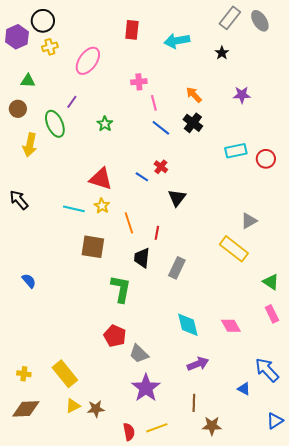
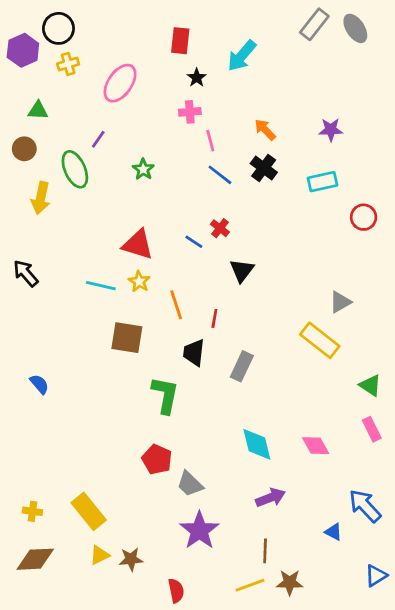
cyan arrow: (177, 41) -> (242, 56), turned -40
black star: (222, 53) -> (197, 78), moved
cyan rectangle: (236, 151) -> (323, 182), moved
yellow line: (157, 428) -> (250, 585), moved

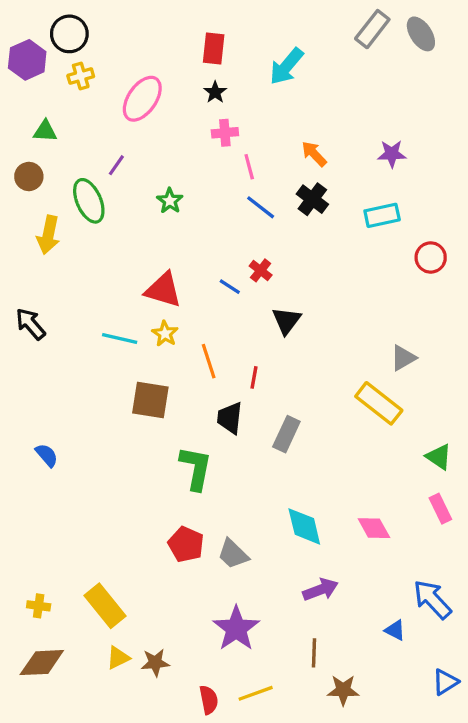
black star: (197, 78) -> (215, 92), moved
gray trapezoid: (190, 484) -> (233, 554), moved
yellow line: (250, 585) -> (256, 693), moved

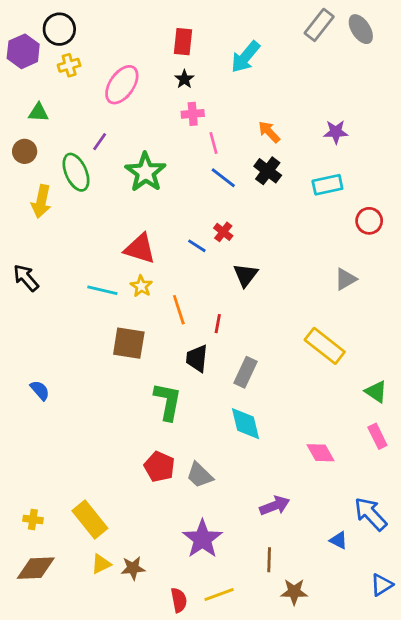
green star: (170, 201) -> (145, 172), size x1.8
gray triangle: (403, 358) -> (346, 279), moved
cyan diamond: (304, 526) -> (245, 424), moved

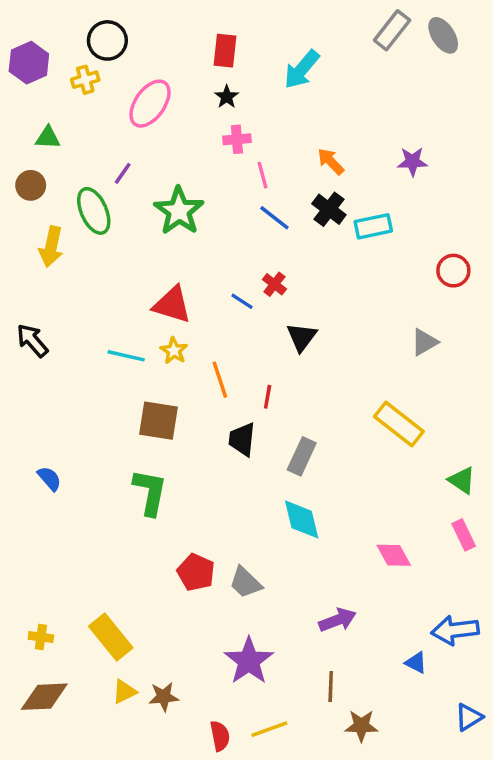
black circle: (59, 29) -> (107, 40), moved
cyan rectangle: (327, 185) -> (373, 226), moved
green L-shape: (168, 401) -> (150, 492), moved
blue arrow: (371, 514) -> (455, 630), turned -54

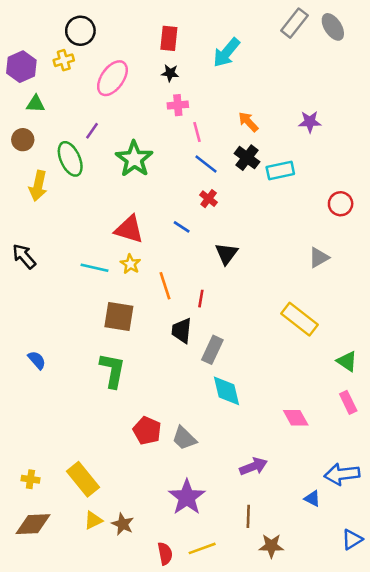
purple hexagon: (29, 63) -> (21, 67), moved
black star: (227, 97) -> (170, 73), turned -30
red cross: (274, 284) -> (209, 199), moved
gray rectangle: (302, 456) -> (212, 350), moved
brown star: (164, 697) -> (123, 524), turned 30

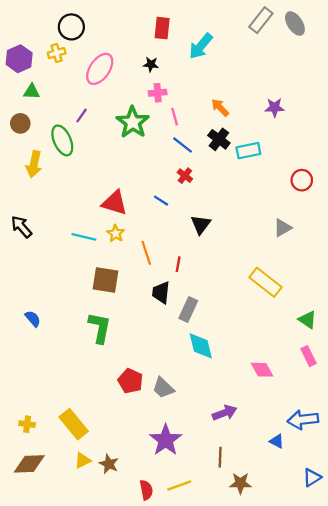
red rectangle: (169, 38) -> (162, 28), moved
green star: (134, 159) -> (133, 122), moved

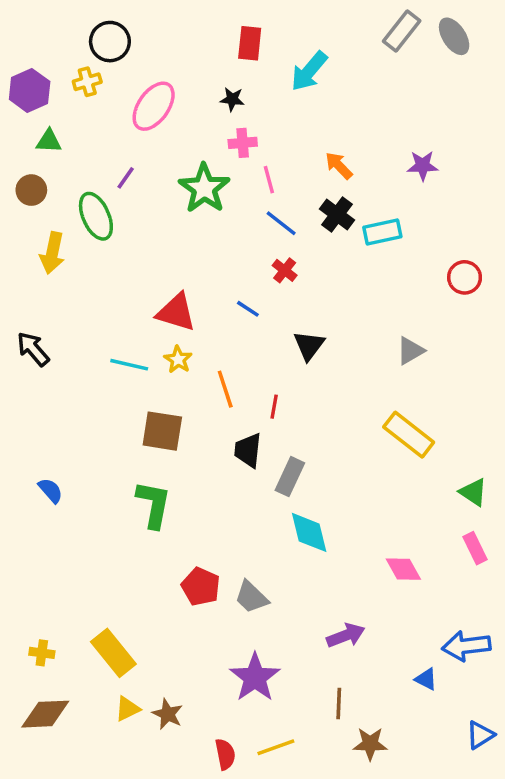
gray triangle: (282, 228) -> (410, 351), moved

